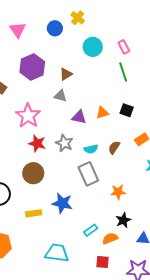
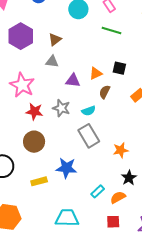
green line: (123, 72) -> (111, 31), turned -48
brown semicircle: (114, 148) -> (105, 92), moved

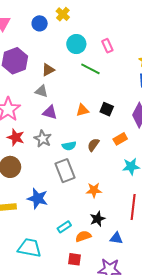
green line: (111, 31) -> (90, 69), moved
purple triangle: (73, 81) -> (50, 112), moved
brown semicircle: (105, 92) -> (93, 145), moved

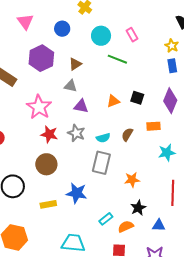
blue circle: (40, 23) -> (62, 29), moved
orange rectangle: (120, 139) -> (153, 126), turned 32
gray rectangle: (65, 171) -> (101, 163), turned 40

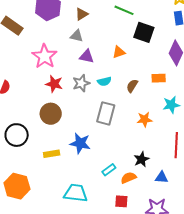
black square: (137, 98) -> (144, 32), moved, size x1.5
gray star: (76, 133) -> (81, 83), turned 30
cyan semicircle: (103, 138) -> (104, 81), moved
orange star: (132, 180) -> (144, 119), moved

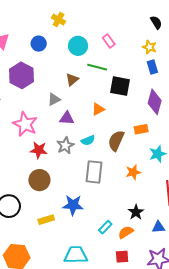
brown triangle: (82, 14) -> (72, 80), moved
gray triangle: (77, 36) -> (54, 99), turned -32
brown semicircle: (132, 86) -> (116, 141), size x1.5

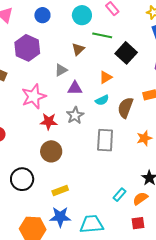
black square: (120, 86) -> (126, 53), turned 35
pink star: (25, 124) -> (34, 96), turned 30
cyan semicircle: (88, 140) -> (102, 100), moved
blue star: (73, 205) -> (60, 217), moved

